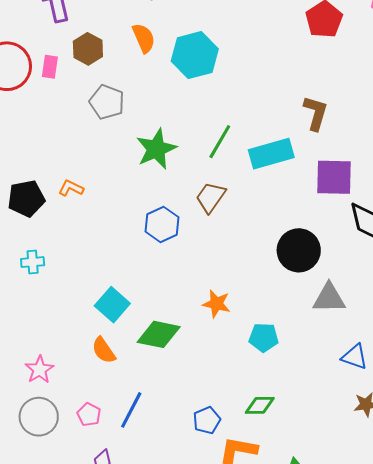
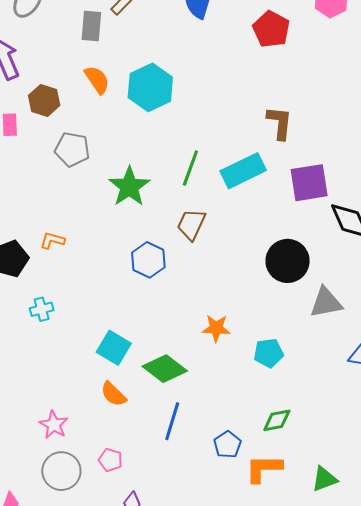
cyan cross: (33, 262) -> (42, 309), moved
green diamond: (159, 334) -> (165, 369), turned 36
blue line: (131, 410) -> (172, 421), moved

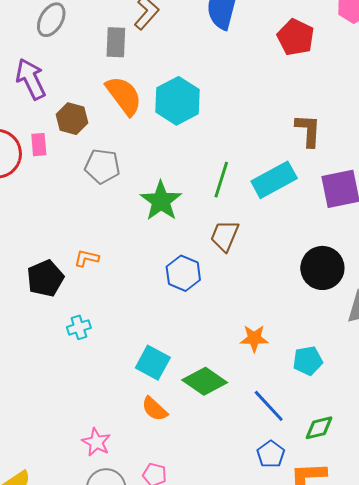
orange semicircle: (97, 80) -> (124, 96), size x1.4
blue line: (172, 421) -> (269, 406), moved, turned -57

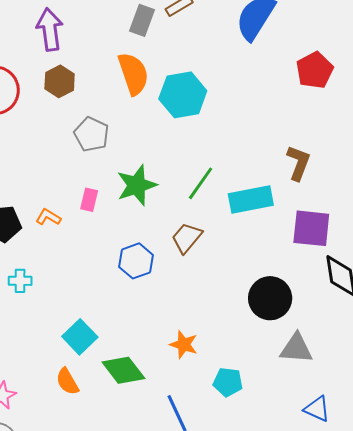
brown hexagon: (72, 119) -> (60, 81), moved
pink rectangle: (39, 145) -> (89, 200), moved

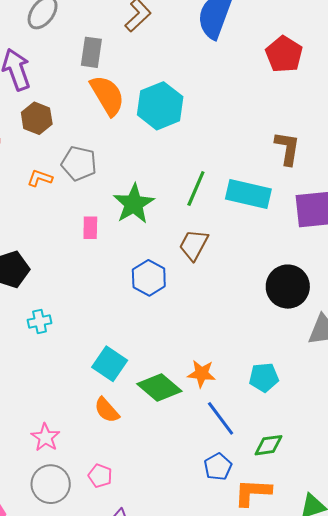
gray rectangle: (142, 20) -> (91, 52), moved
cyan rectangle: (251, 200) -> (248, 194), turned 36
orange L-shape: (48, 217) -> (40, 178), moved
orange star: (184, 344) -> (201, 374), moved

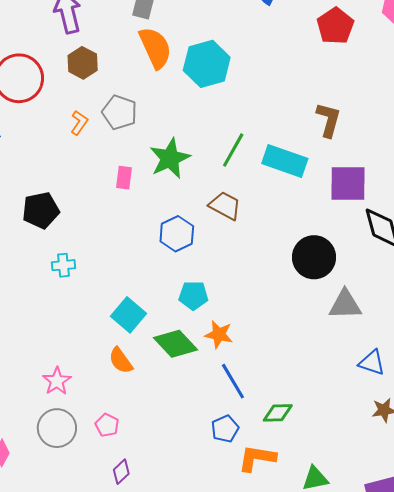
orange L-shape: (40, 178) -> (79, 123), turned 100
brown trapezoid: (194, 245) -> (225, 206), turned 84
cyan pentagon: (264, 377) -> (193, 295), moved

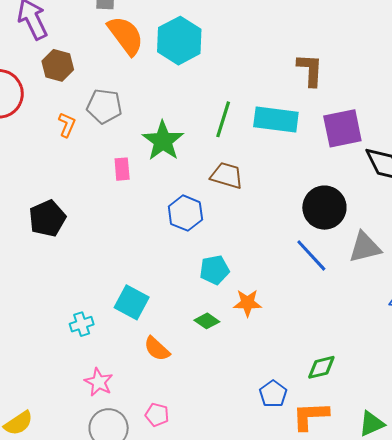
cyan cross: (63, 265) -> (82, 324), moved
cyan square: (129, 315) -> (132, 302), moved
green diamond: (175, 344) -> (207, 321), size x0.6
blue line: (233, 381) -> (311, 255), moved

